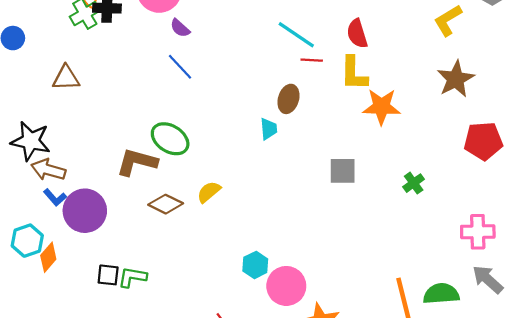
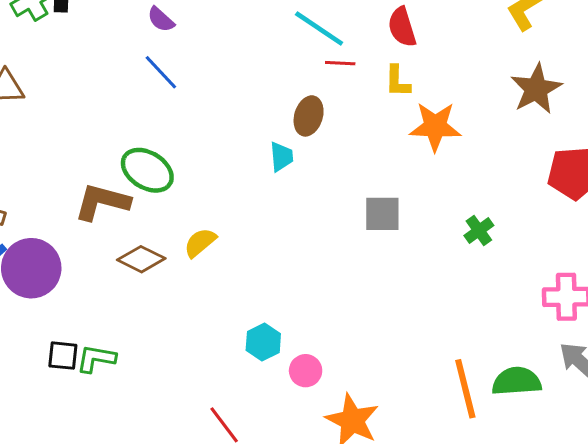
yellow L-shape: (354, 73) -> (397, 81), size x0.7
pink circle: (286, 286) -> (306, 371), size x0.6

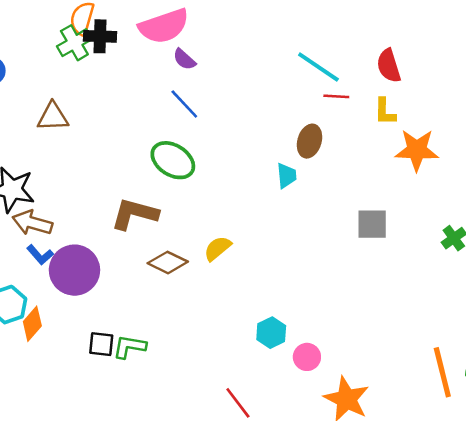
green ellipse: (147, 170) -> (173, 160), moved

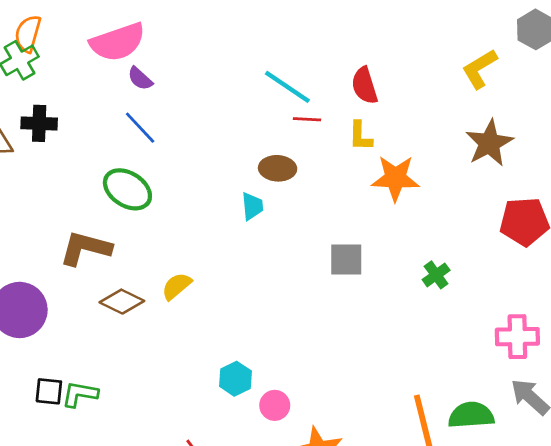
black cross: (100, 36) -> (39, 123), moved
brown ellipse: (309, 141) -> (278, 168), turned 76

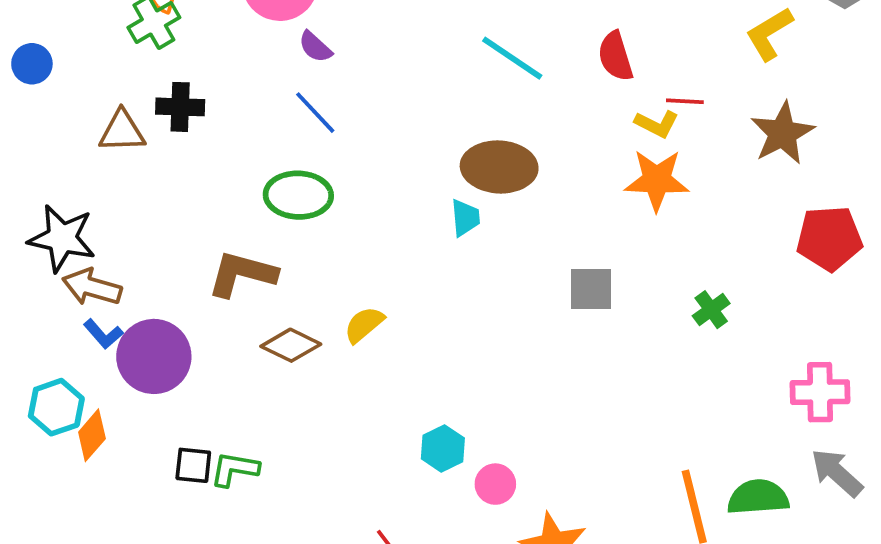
red line: (307, 119) -> (685, 101), moved
yellow L-shape: (360, 136) -> (657, 124), moved, turned -64
brown ellipse: (278, 168) -> (499, 167), size x1.5
green ellipse: (127, 189) -> (298, 195), turned -30

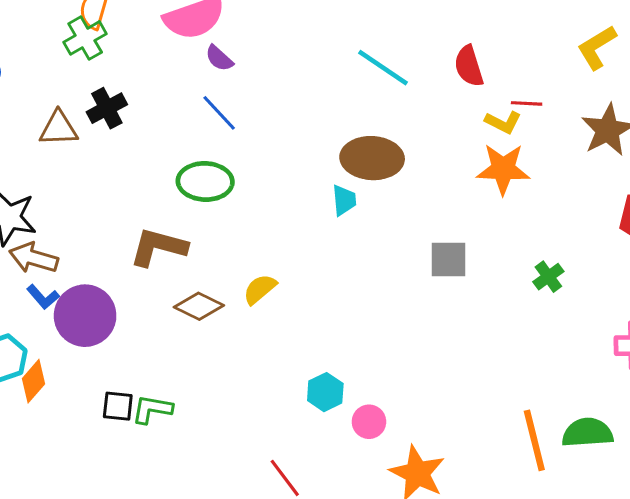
black cross: (180, 107) -> (107, 108), turned -30

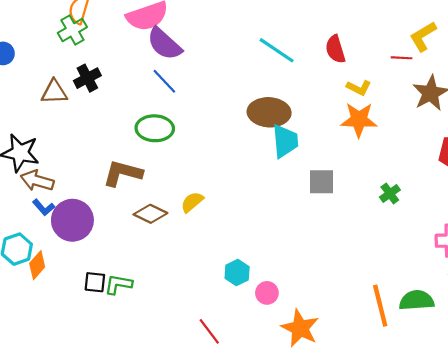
purple semicircle: (219, 58) -> (164, 44), size x1.8
red line: (527, 103) -> (402, 58), moved
cyan trapezoid: (344, 200) -> (285, 141), moved, size x1.6

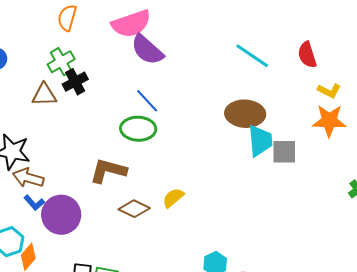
green cross: (72, 30) -> (61, 62), moved
blue line: (164, 81) -> (147, 101), moved
gray square: (321, 182) -> (284, 152), moved

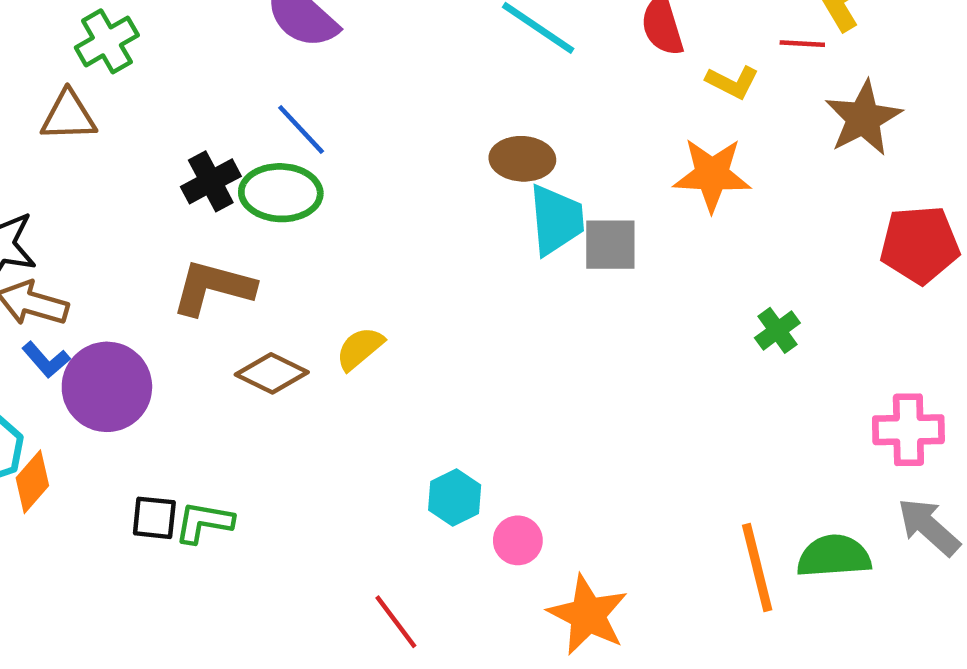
black cross: (75, 82) -> (211, 181), moved
yellow L-shape: (329, 91) -> (732, 82), moved
brown ellipse: (245, 114) -> (522, 159), size x0.7

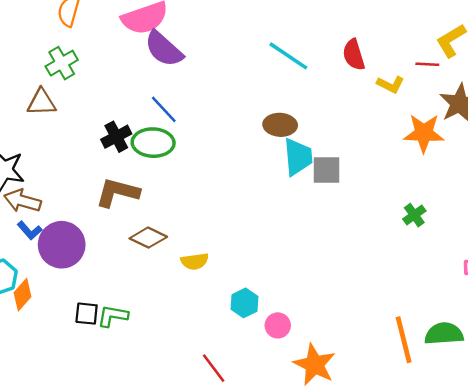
orange star: (712, 175) -> (424, 133), moved
yellow semicircle: (360, 348) -> (195, 261), moved, turned -148

